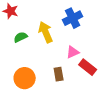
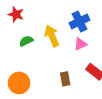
pink triangle: (73, 52) -> (80, 44), moved
orange circle: (25, 78) -> (19, 83), moved

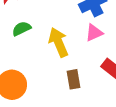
yellow arrow: (52, 36) -> (58, 42), moved

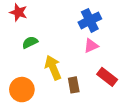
yellow arrow: (58, 42) -> (53, 68), moved

